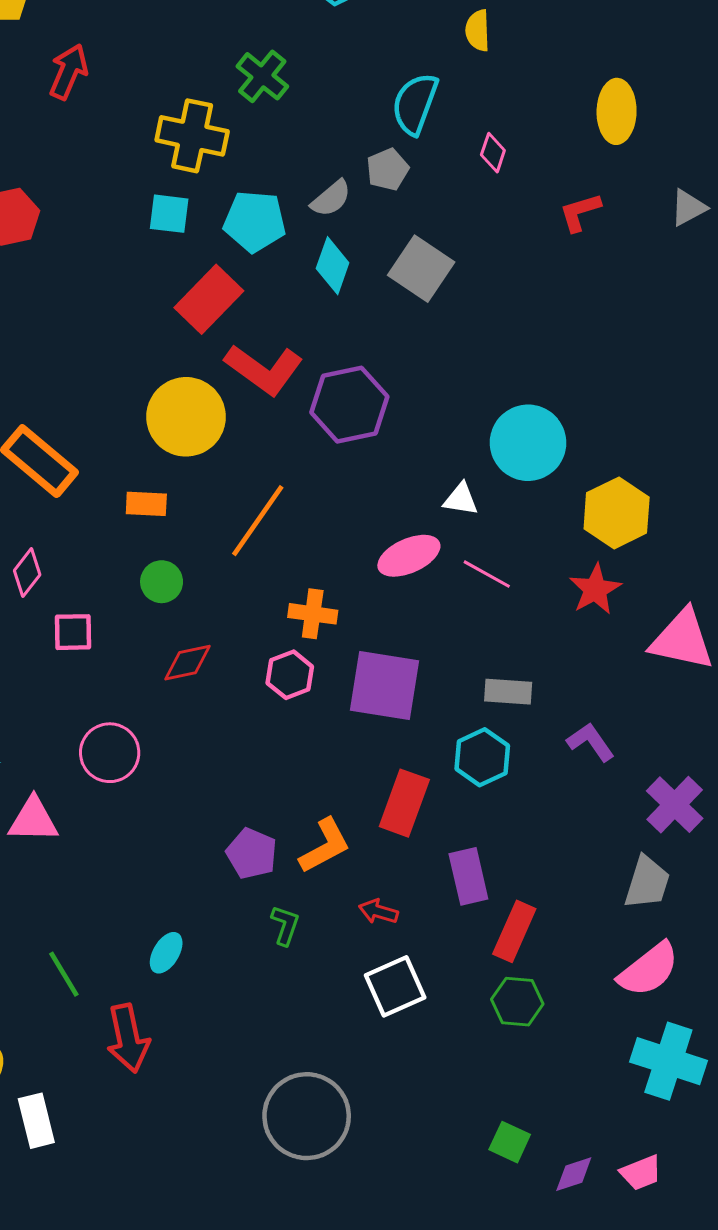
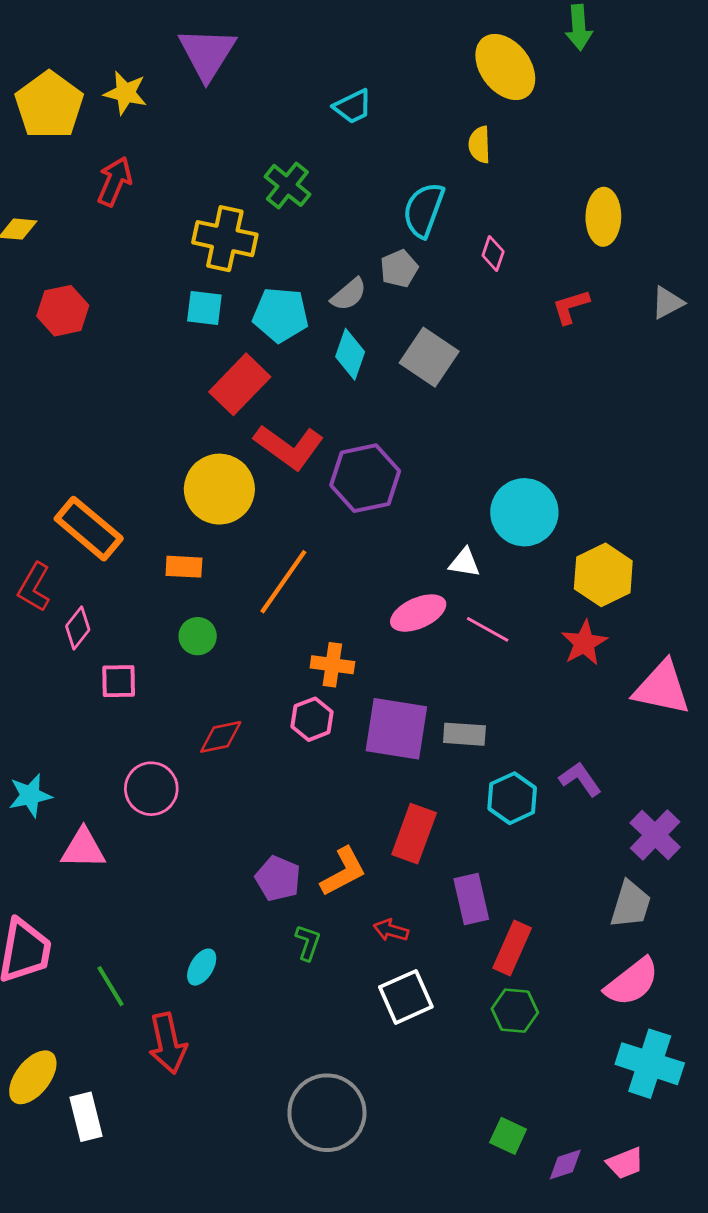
red diamond: (188, 663) -> (221, 737), moved
gray rectangle: (508, 692) -> (464, 734), moved
cyan hexagon: (482, 757) -> (512, 798), moved

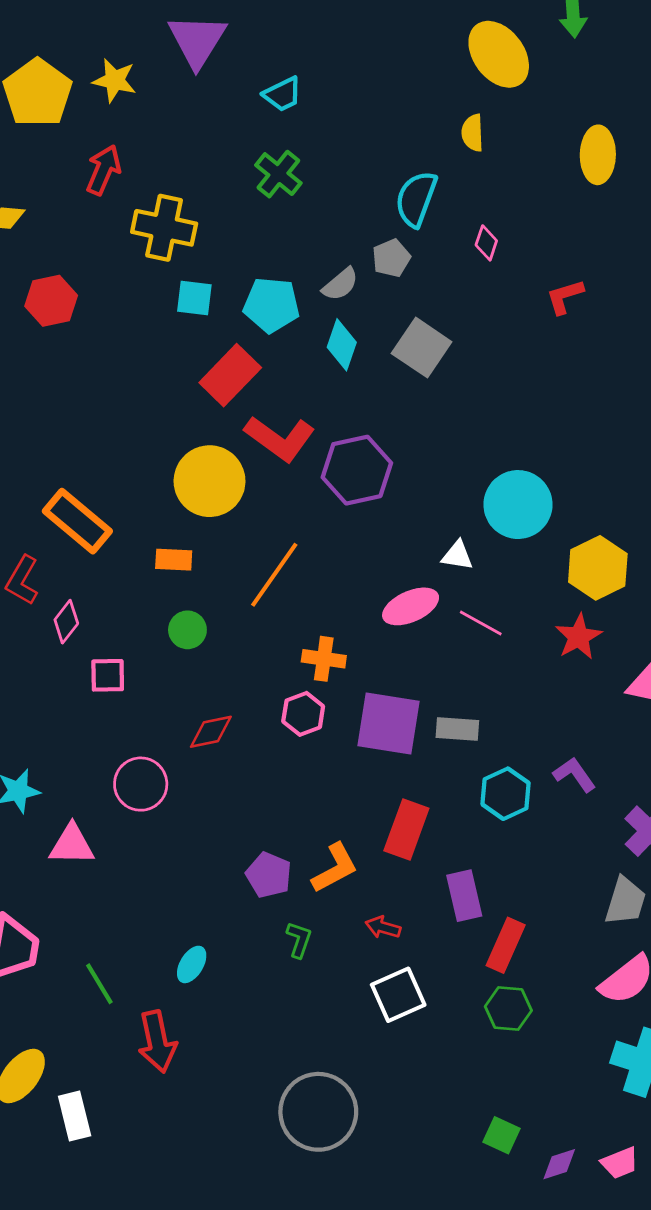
cyan trapezoid: (353, 106) -> (283, 94), moved
yellow ellipse: (603, 217) -> (598, 155), moved
yellow cross: (225, 239) -> (164, 228), moved

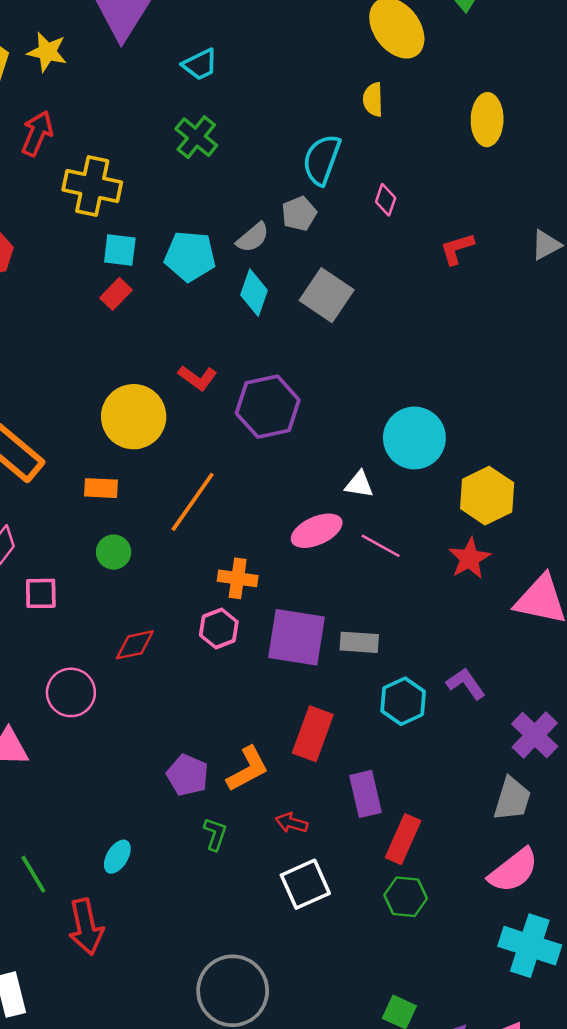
red rectangle: (230, 375) -> (116, 294), moved, size x0.6
red L-shape: (280, 438) -> (198, 378), size x0.6

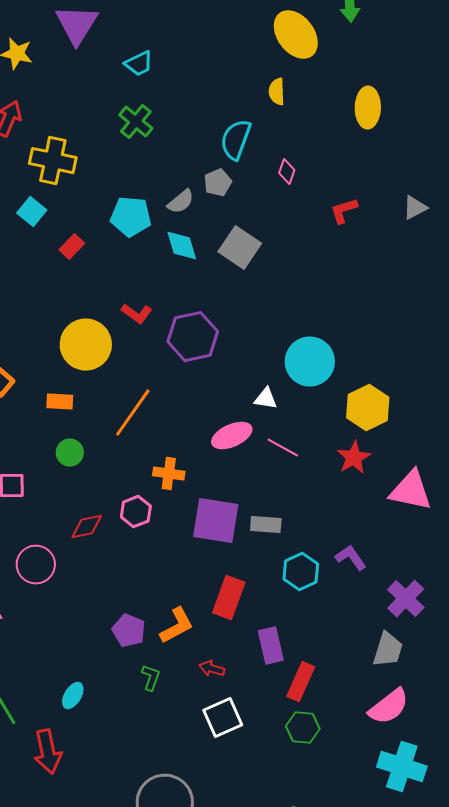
cyan square: (120, 250) -> (32, 212), moved, turned 32
cyan diamond: (254, 293) -> (182, 246), turned -36
pink hexagon: (219, 629) -> (136, 512), moved

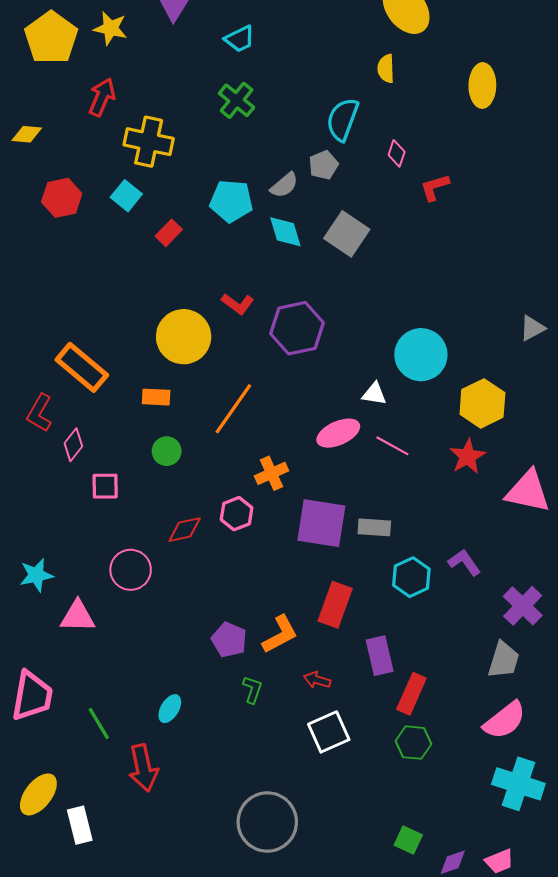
gray triangle: (415, 208) -> (532, 328), moved
red L-shape: (344, 211) -> (435, 187), moved
orange cross: (169, 474) -> (272, 473), turned -32

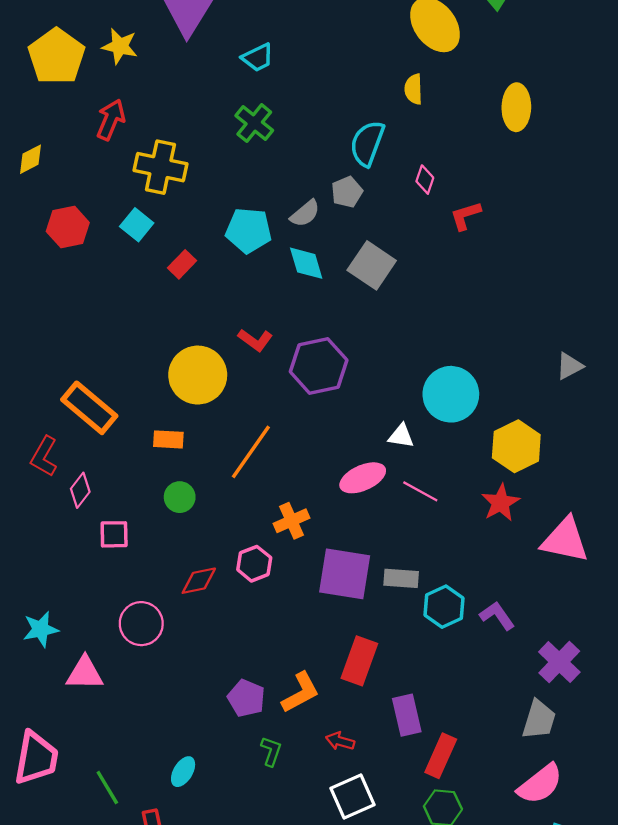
yellow diamond: (27, 134) -> (31, 159), turned -32
cyan hexagon: (411, 577) -> (444, 607), moved

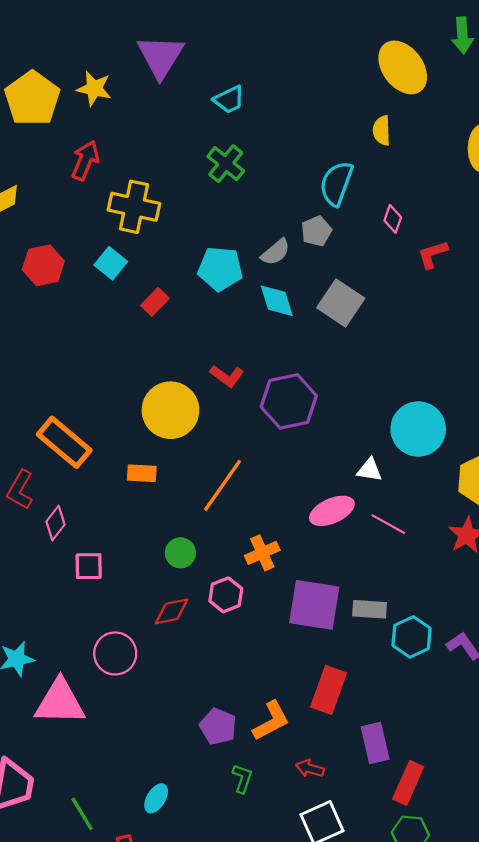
green circle: (180, 497) -> (180, 553), moved
pink triangle: (85, 673) -> (60, 702), size x1.4

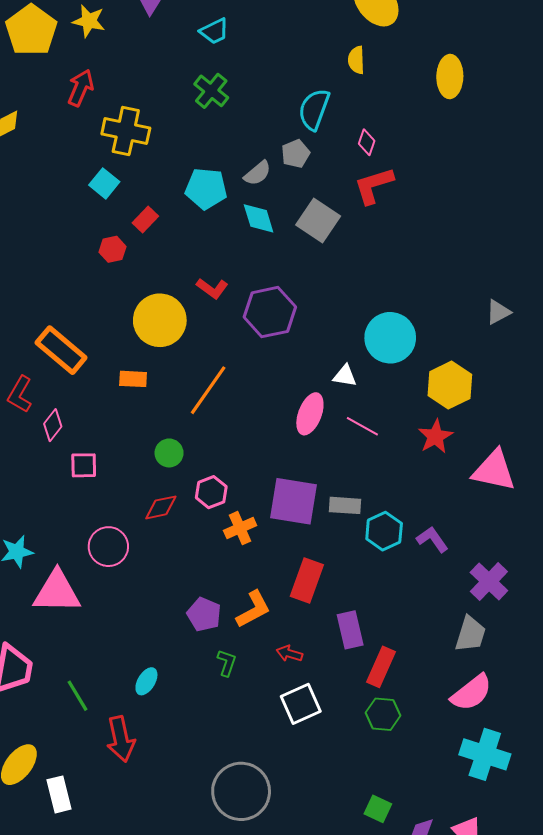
red L-shape: (433, 254) -> (374, 186), moved, size x1.4
red hexagon: (43, 265) -> (112, 249), moved, size x0.7
pink ellipse: (332, 511) -> (310, 414), turned -45
orange cross: (262, 553) -> (240, 528), moved

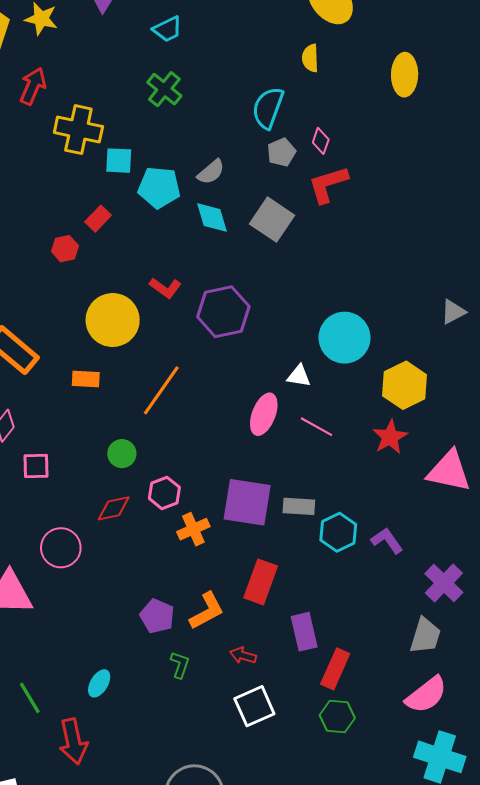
gray pentagon: (296, 154) -> (281, 152), moved
cyan square: (104, 183) -> (119, 161), moved, turned -36

